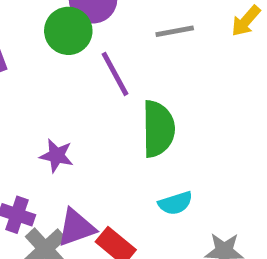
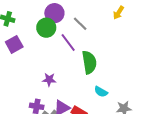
gray line: (175, 31) -> (80, 24), moved, turned 63
cyan semicircle: (175, 203) -> (101, 92), turned 56

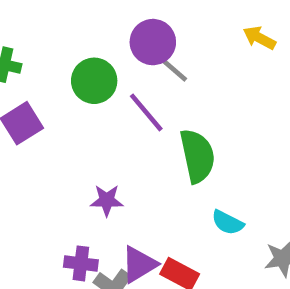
purple circle: (54, 13) -> (153, 42), moved
yellow arrow: (119, 13) -> (259, 38), turned 88

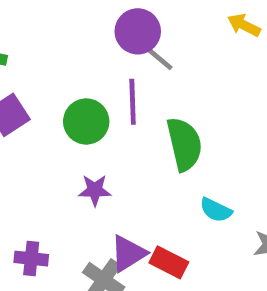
green circle: (94, 81) -> (86, 121), moved
purple line: (146, 112) -> (133, 102), turned 39
purple cross: (81, 263) -> (31, 259), moved

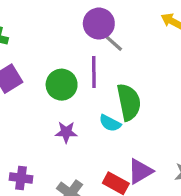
cyan semicircle: (216, 210) -> (110, 123), moved
purple triangle: (128, 253) -> (140, 171), moved

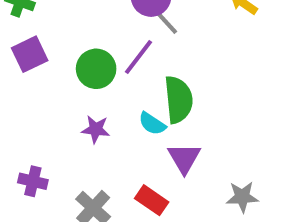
purple line: (94, 72) -> (139, 57), turned 32
purple triangle: (140, 171) -> (184, 158), moved, turned -36

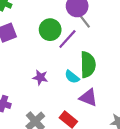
green circle: (96, 69) -> (50, 30), moved
purple triangle: (184, 158) -> (88, 98), turned -42

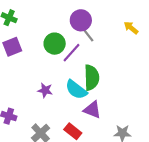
cyan semicircle: (72, 77) -> (76, 90), size x1.5

